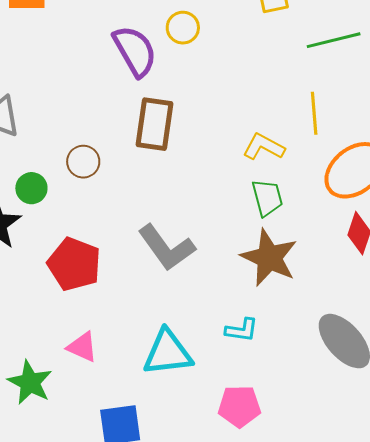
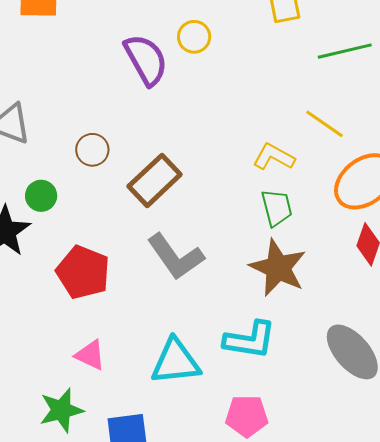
yellow line: (314, 113) -> (325, 124), turned -51
brown rectangle: (154, 124) -> (155, 180), moved, turned 38
brown circle: (83, 162) -> (92, 150), moved
cyan L-shape: (242, 330) -> (250, 340), size x1.6
green star: (30, 382) -> (61, 410), moved, turned 30

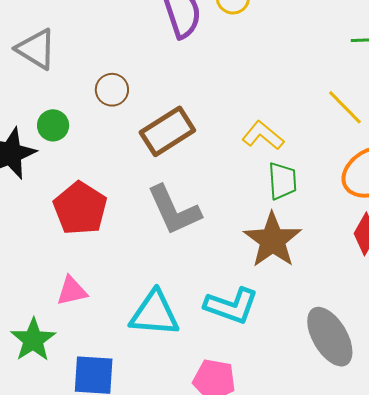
yellow L-shape: (274, 157) -> (263, 136), moved
pink triangle: (90, 355) -> (72, 291), turned -48
green star: (61, 410) -> (33, 340), turned -30

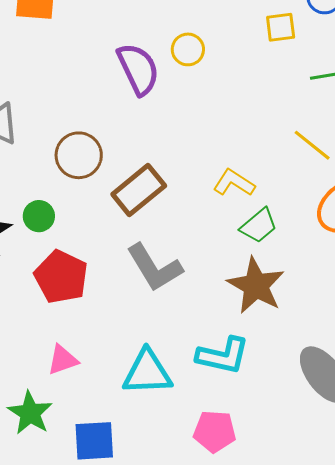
brown circle: (112, 90) -> (79, 155), size x1.4
green circle: (53, 125) -> (39, 216), moved
green trapezoid: (282, 181) -> (259, 226), turned 60

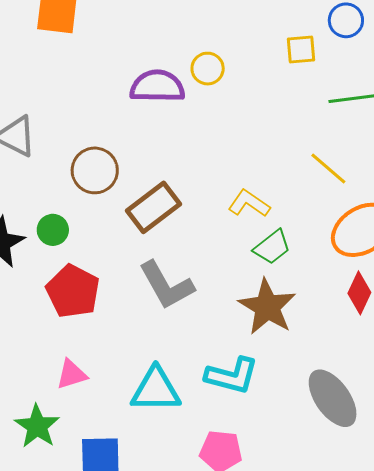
purple semicircle: (138, 69) -> (157, 86), turned -66

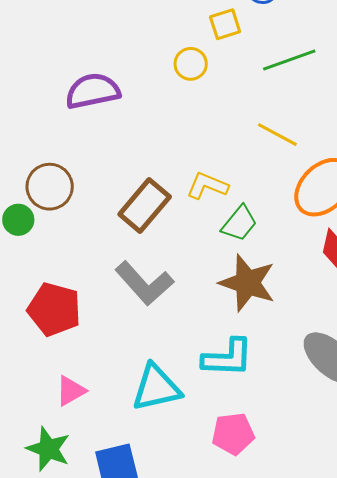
yellow circle: (208, 69) -> (191, 64), moved
brown rectangle: (153, 207) -> (145, 205), moved
green circle: (53, 230) -> (18, 220), moved

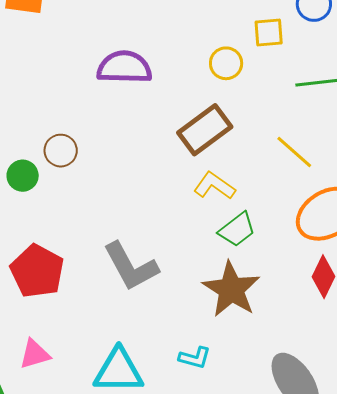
brown circle: (50, 187) -> (61, 151), size x0.7
brown rectangle: (145, 205) -> (205, 130), moved
cyan L-shape: (228, 358) -> (195, 358), size x0.6

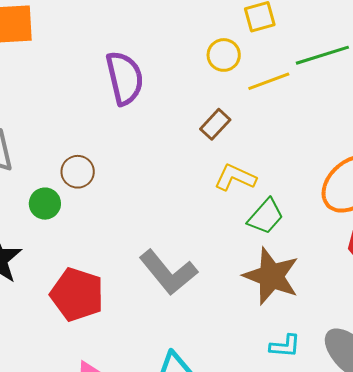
purple semicircle: (124, 67) -> (125, 78), turned 86
brown rectangle: (205, 130) -> (215, 124), size x0.6
yellow line: (294, 152) -> (269, 81), moved, turned -51
cyan L-shape: (195, 358) -> (285, 346), moved

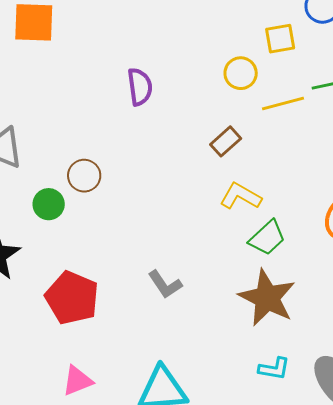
purple semicircle: (125, 78) -> (140, 87), size x0.7
gray L-shape: (168, 272) -> (165, 284), size x0.6

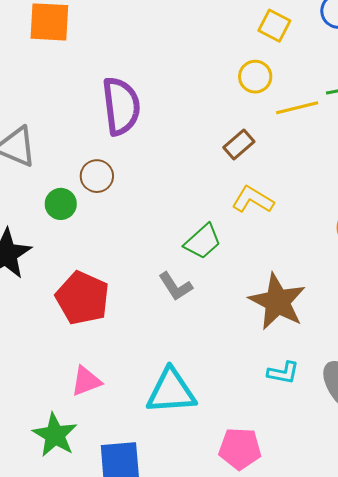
yellow square: (280, 39) -> (274, 26), moved, turned 36
purple semicircle: (140, 87) -> (121, 106), moved, size x1.5
green trapezoid: (267, 238) -> (203, 241), moved

